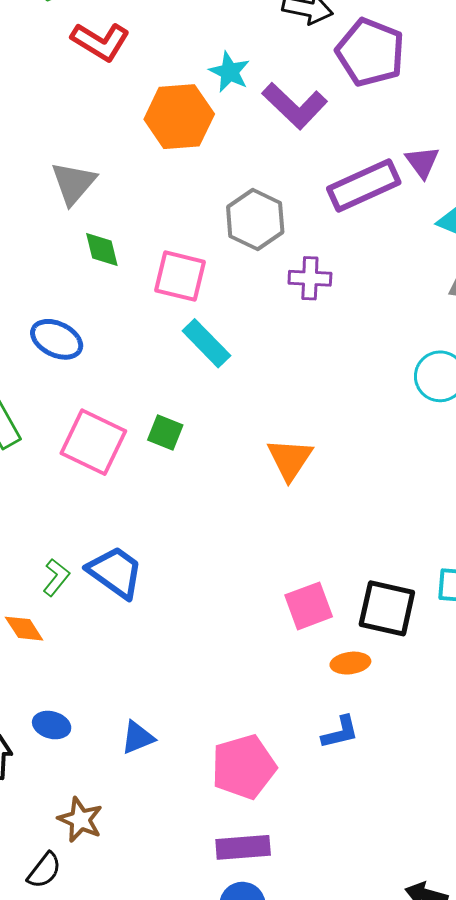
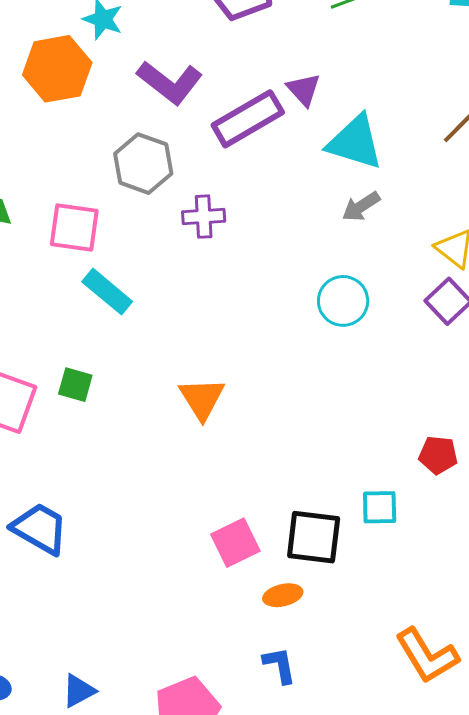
purple L-shape: (295, 106) -> (170, 82), moved
blue L-shape: (340, 732) -> (280, 665), turned -81

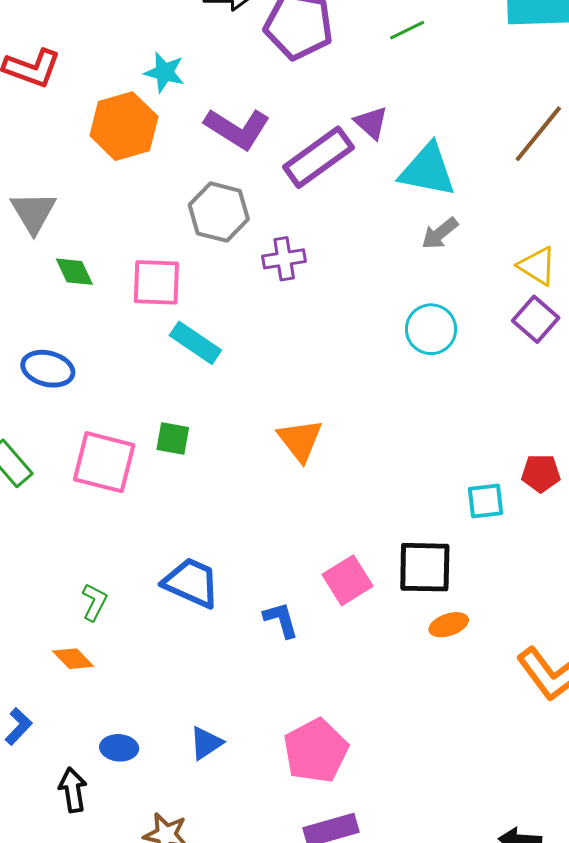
cyan square: (380, 507) -> (486, 501), moved
blue trapezoid: (40, 529) -> (191, 583), moved
orange ellipse: (283, 595) -> (449, 625), moved
blue L-shape: (280, 665) -> (281, 620), moved

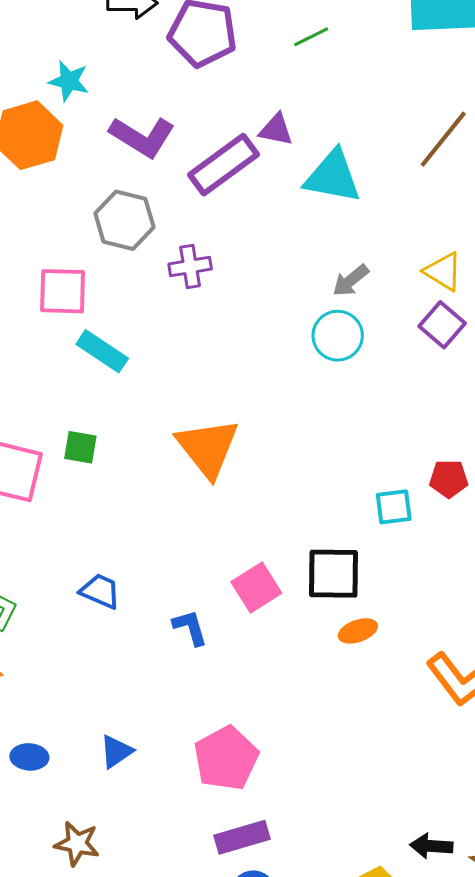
purple triangle: (371, 123) -> (276, 130), turned -30
gray arrow: (440, 233) -> (351, 281), moved
orange triangle: (300, 440) -> (208, 448), size x1.4
blue trapezoid: (191, 583) -> (100, 591), size x0.7

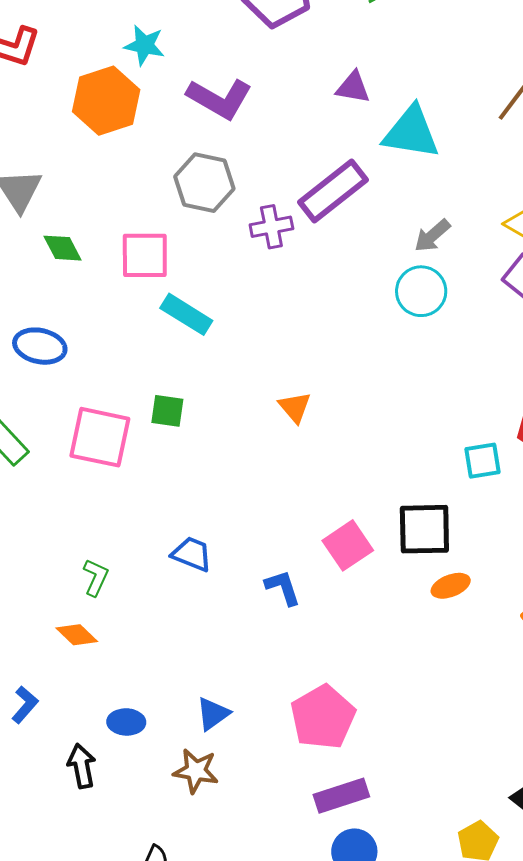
purple rectangle: (224, 165) -> (333, 191), moved
orange triangle: (208, 448) -> (295, 407), size x0.5
brown star: (77, 844) -> (196, 771), moved

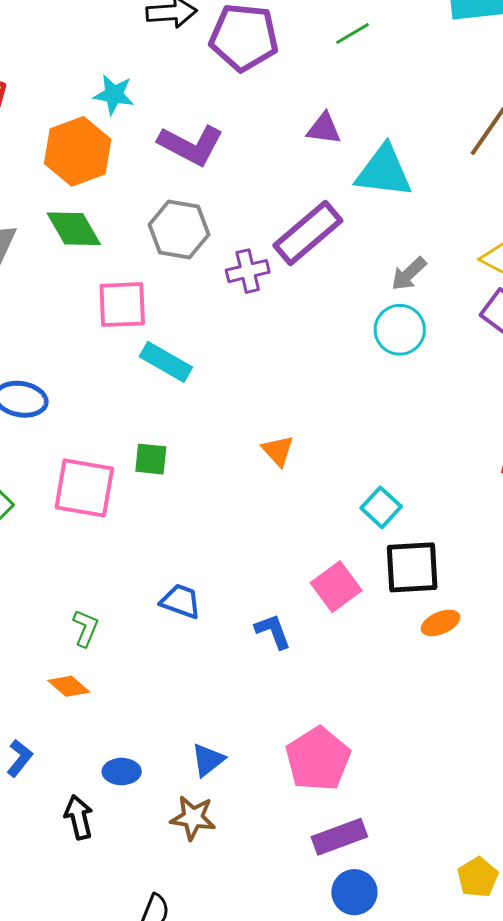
green diamond: (63, 248) -> (74, 229), moved, size x1.4
cyan square: (483, 461) -> (381, 507), moved, turned -36

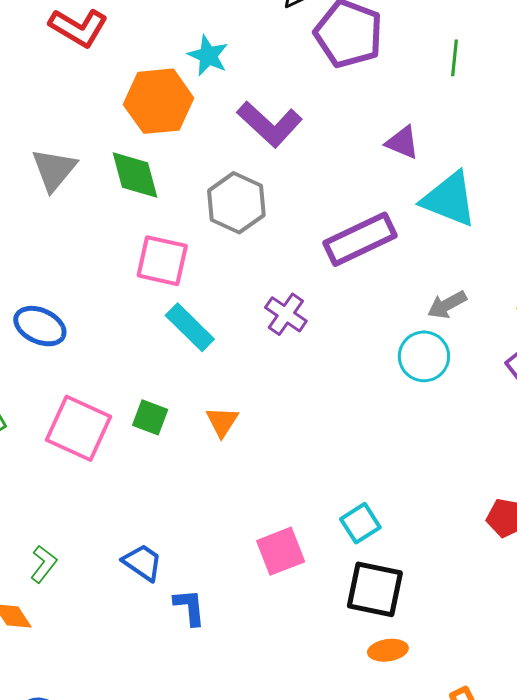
green line: (352, 33) -> (454, 58), turned -69
purple cross: (248, 271) -> (286, 314), moved, turned 33
orange triangle: (278, 451) -> (222, 422), moved
pink square: (336, 587) -> (281, 551), moved
blue L-shape: (273, 631) -> (190, 607), moved

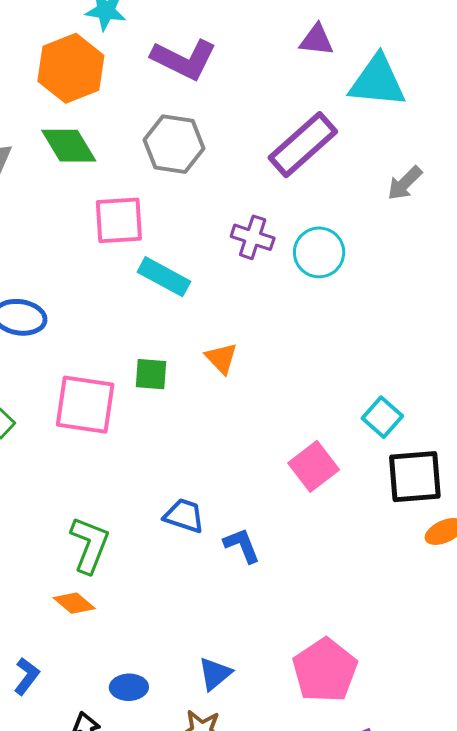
cyan circle: (424, 356) -> (319, 252), moved
green L-shape: (44, 564) -> (90, 545), size x1.5

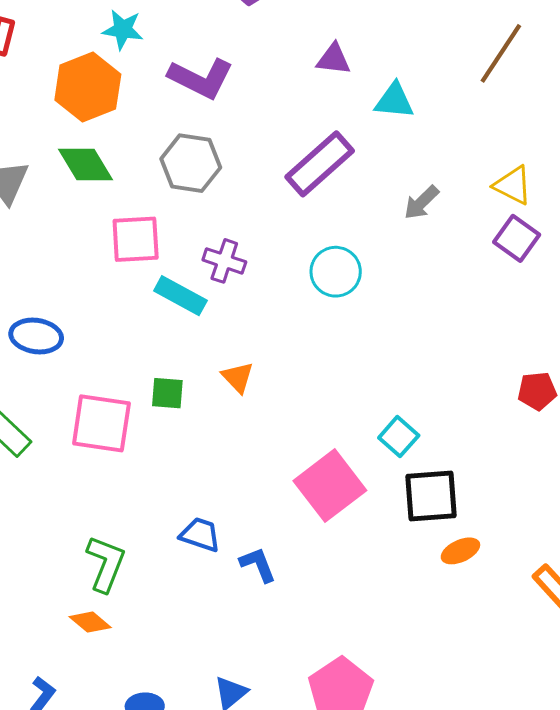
cyan triangle: (377, 81) -> (394, 101), size x0.7
purple cross: (253, 237) -> (224, 261), moved
pink square: (314, 466) -> (330, 486), size x1.4

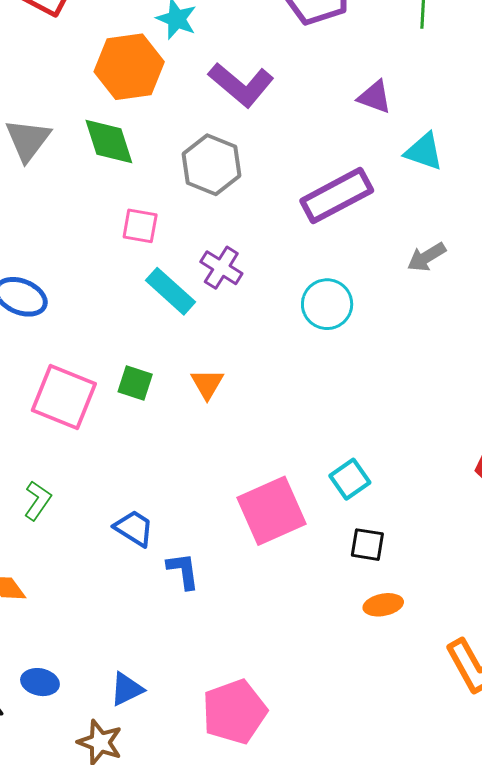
pink square: (136, 239) -> (140, 226), size x0.7
black square: (431, 496) -> (367, 545), size x0.6
green L-shape: (106, 564) -> (38, 500), moved, size x0.7

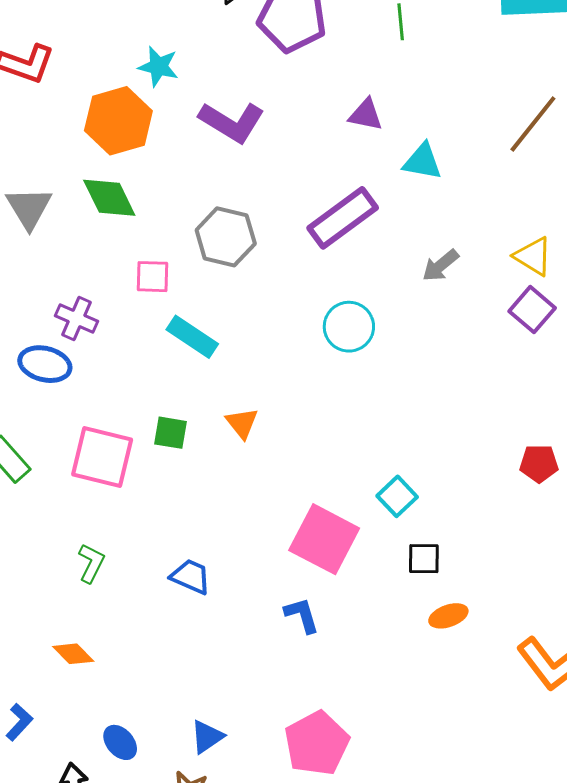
gray hexagon: (211, 165) -> (226, 237), moved
purple cross: (221, 268) -> (76, 319), moved
pink square: (271, 511) -> (324, 539), turned -30
blue L-shape: (183, 571) -> (302, 615), moved
blue ellipse: (40, 682) -> (120, 742), turned 45

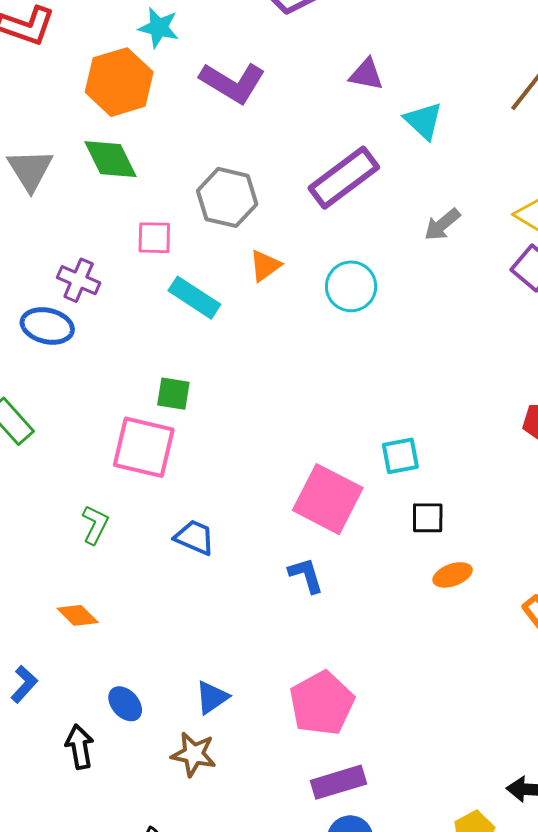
cyan triangle: (422, 162) -> (423, 121), turned 33
orange triangle: (242, 423) -> (265, 266), moved, turned 33
pink square: (102, 457) -> (144, 447), moved
cyan square: (397, 496) -> (400, 456), turned 33

